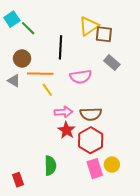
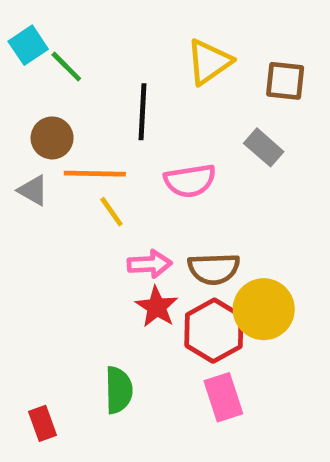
brown square: (104, 34) -> (285, 81), moved
yellow circle: (112, 165) -> (264, 309), moved, size x1.6

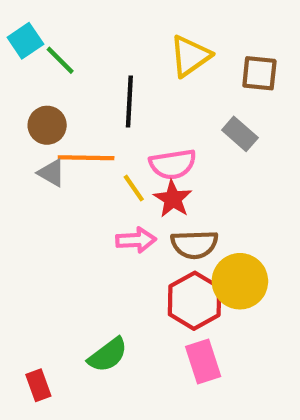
gray triangle: (33, 190) -> (51, 173), moved
yellow line: (111, 212) -> (134, 188), moved
red star: (157, 307) -> (173, 199), moved
green semicircle: (119, 390) -> (108, 355), turned 54

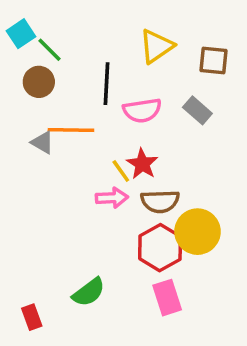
brown circle: (47, 125) -> (39, 82), moved
pink semicircle: (173, 164) -> (142, 110), moved
yellow line: (134, 188) -> (121, 171), moved

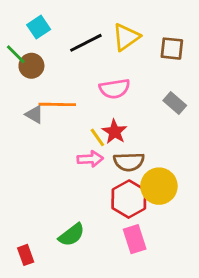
cyan square: (21, 34) -> (39, 27), moved
green line: (50, 50) -> (16, 54), moved
black line: (107, 84) -> (86, 43), moved, turned 60
gray rectangle: (197, 110) -> (175, 103), moved

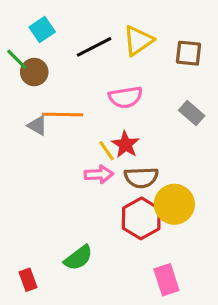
pink rectangle: (135, 239) -> (166, 280), moved

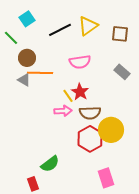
brown circle: (34, 72) -> (27, 58), moved
red rectangle: (28, 280) -> (33, 184), moved

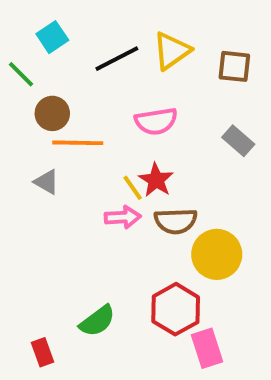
gray triangle: (24, 80) -> (46, 182), moved
red hexagon: (90, 139) -> (176, 309), moved
red rectangle: (33, 184) -> (43, 352), moved

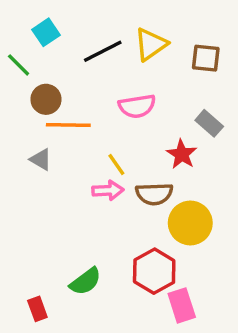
red star: (156, 180) -> (182, 154), moved

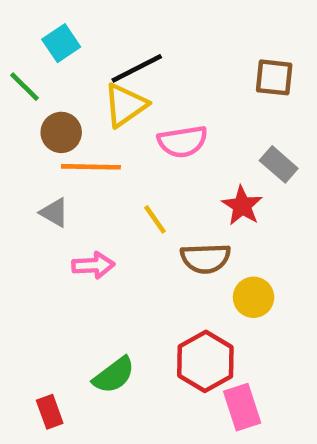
yellow triangle: (151, 44) -> (125, 105), moved
pink arrow: (108, 190) -> (93, 265), moved
yellow circle: (190, 223) -> (254, 297), size x0.7

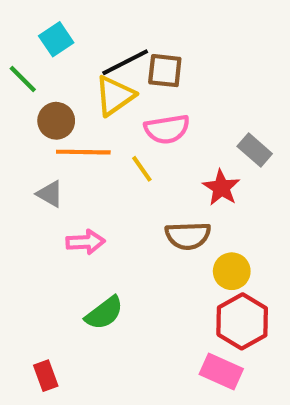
brown square: (274, 77) -> (165, 71), moved
yellow line: (155, 219) -> (142, 169), moved
red hexagon: (205, 361) -> (242, 321), moved
green semicircle: (114, 375) -> (104, 313), moved
pink rectangle: (242, 407) -> (221, 371), turned -48

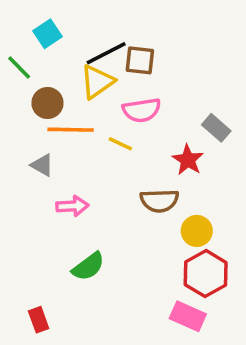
yellow line: (142, 169) -> (120, 144), turned -30

